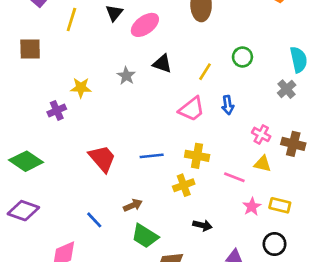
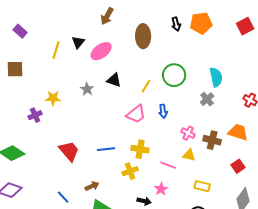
yellow line: (71, 20) -> (56, 50), moved
green circle: (242, 57) -> (174, 75), size x1.5
pink star: (252, 207) -> (161, 189), moved

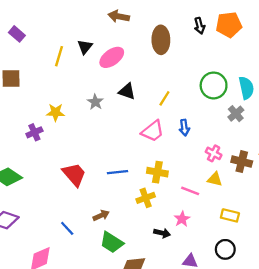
brown arrow: (107, 16) -> (119, 16), turned 72
green circle: (174, 75) -> (214, 85), moved

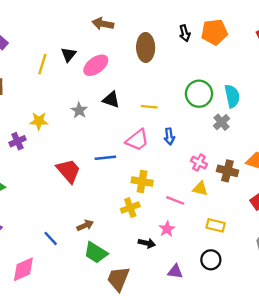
yellow line: (164, 98) -> (149, 107), turned 63
blue line: (118, 172) -> (105, 158), moved
red trapezoid: (74, 174) -> (68, 171), moved

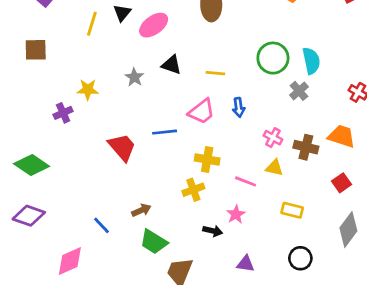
black circle: (211, 260) -> (300, 258), moved

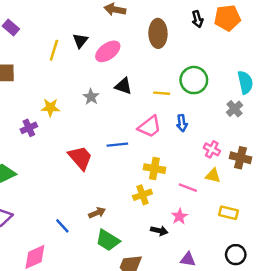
green circle: (273, 58) -> (194, 80), moved

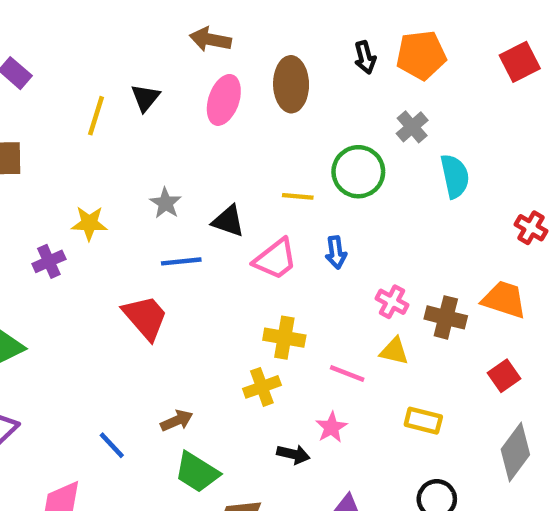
pink ellipse: (108, 51) -> (224, 100), moved, turned -35
black triangle: (123, 86) -> (228, 221), moved
gray cross: (235, 109) -> (412, 127), moved
blue line: (117, 145) -> (181, 261), moved

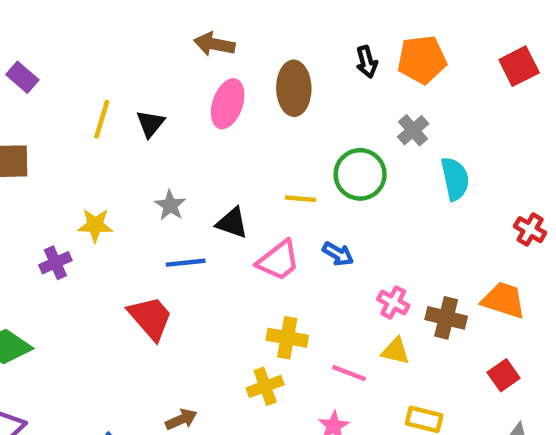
black triangle: (145, 98) -> (150, 124), moved
blue arrow: (336, 252) -> (338, 254), turned -52

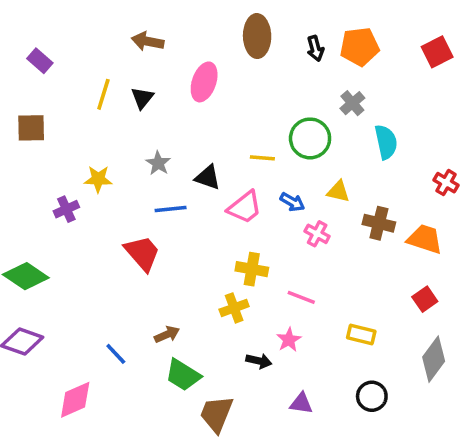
brown arrow: (214, 44) -> (148, 41), moved
brown ellipse: (294, 88) -> (257, 36), moved
pink cross: (393, 302) -> (317, 234), moved
brown cross: (446, 318) -> (379, 223), moved
yellow triangle: (395, 351) -> (338, 191), moved

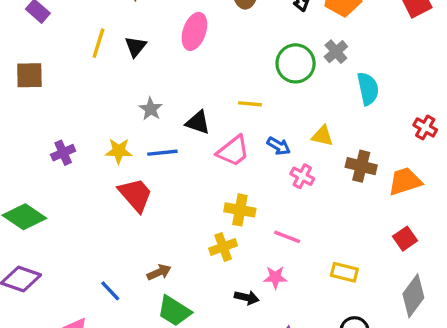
green circle: (310, 138) -> (296, 63), moved
yellow star: (98, 179) -> (119, 151), moved
orange trapezoid: (425, 239) -> (405, 181), turned -36
pink star: (289, 340) -> (275, 277), turned 30

